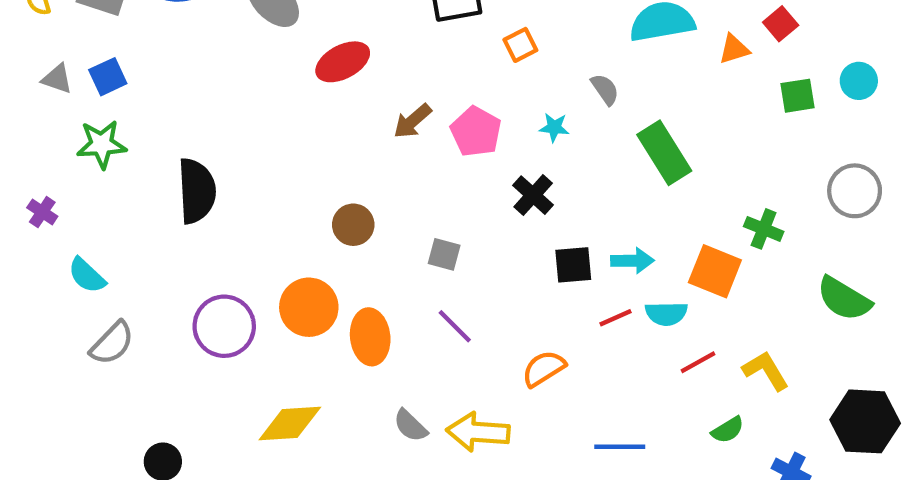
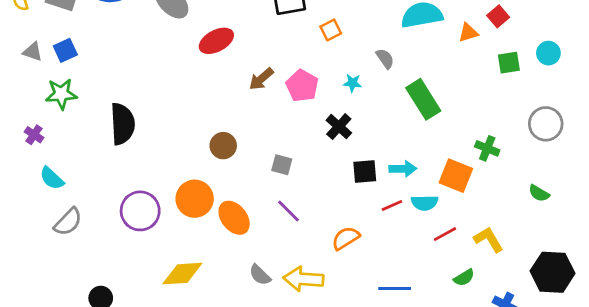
purple cross: (42, 212) -> (34, 135), moved
green semicircle: (844, 299) -> (539, 193), size x0.6
orange ellipse: (370, 337) -> (234, 218), turned -32

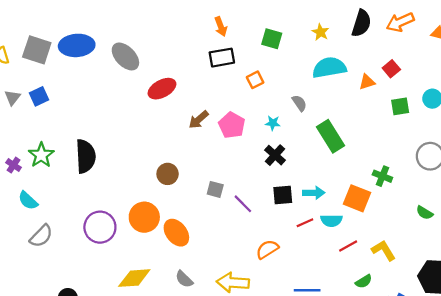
gray triangle: (33, 52) -> (12, 97), turned 49
green star: (61, 94) -> (41, 155), moved, turned -30
black cross: (339, 127) -> (275, 155), moved
purple line: (289, 211) -> (243, 204), moved
gray semicircle: (260, 275) -> (184, 279), moved

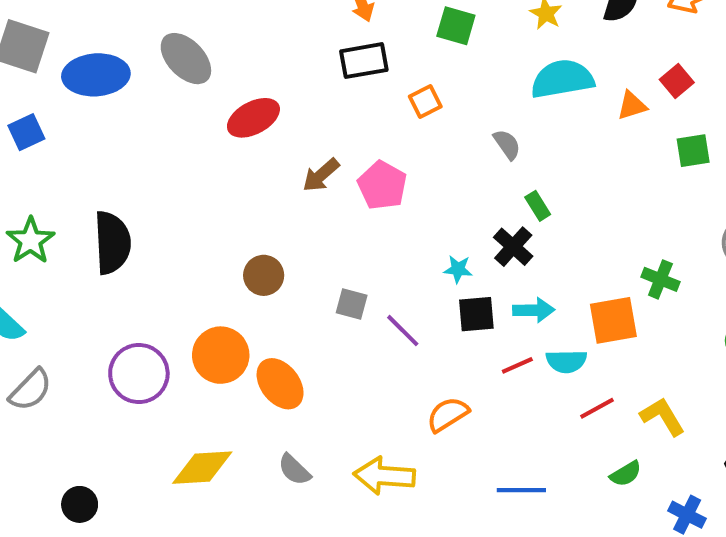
blue ellipse: (77, 45) -> (96, 75), moved
cyan star: (273, 123) -> (458, 269), moved
green rectangle: (330, 136) -> (538, 206), moved, size x0.5
black cross: (275, 155) -> (513, 247), moved
orange square: (357, 198) -> (613, 320), turned -32

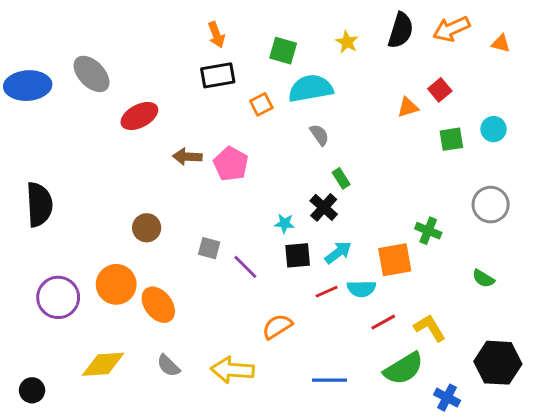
cyan semicircle: (562, 79) -> (311, 88), moved
brown arrow: (321, 175) -> (187, 157), turned 44
cyan arrow: (534, 310) -> (338, 252), turned -36
green semicircle: (626, 474) -> (404, 369), size x1.8
black circle: (80, 504) -> (32, 390), moved

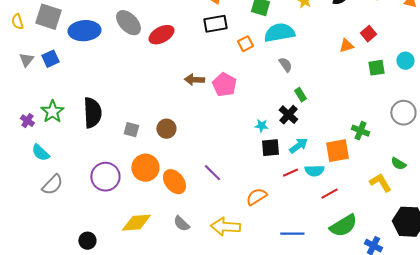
red ellipse: (139, 116) -> (161, 35), moved
gray square: (209, 248) -> (131, 130), moved
purple line: (245, 267) -> (212, 173), moved
yellow L-shape: (430, 328) -> (380, 183), moved

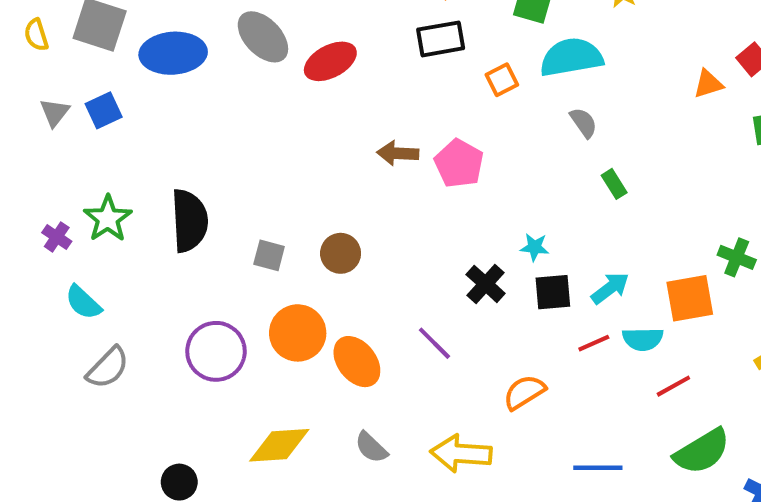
black cross: (288, 115) -> (486, 284), moved

